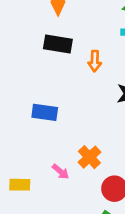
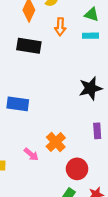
orange arrow: (95, 61) -> (60, 27), moved

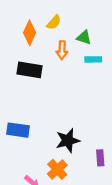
green triangle: (92, 14) -> (84, 37), moved
black star: (90, 88) -> (68, 140), moved

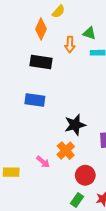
yellow semicircle: (54, 22) -> (59, 12), moved
blue rectangle: (18, 130) -> (35, 100), moved

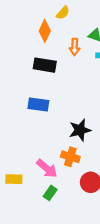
orange cross: (66, 151) -> (70, 157), turned -30
pink arrow: (43, 162) -> (47, 168), size x1.5
green rectangle: (77, 200) -> (50, 193), moved

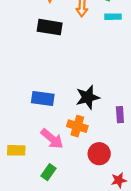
blue rectangle: (38, 104) -> (43, 98), moved
green rectangle: (50, 193) -> (49, 172), moved

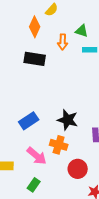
black star: (88, 97) -> (68, 120), turned 30
blue rectangle: (43, 98) -> (29, 121), turned -42

